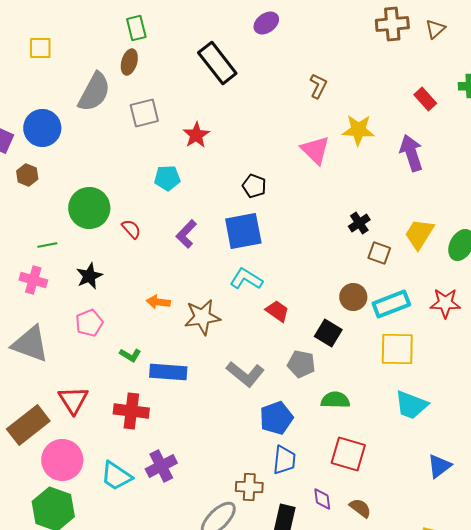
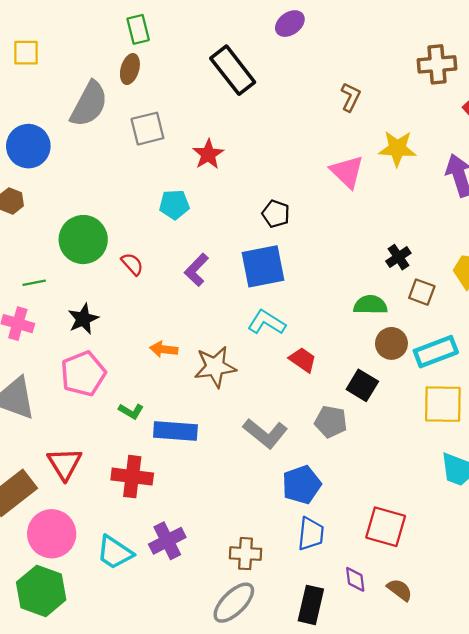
brown cross: (392, 24) -> (437, 64), moved
pink pentagon: (89, 323) -> (83, 374), size x1.4
green semicircle: (335, 400) -> (370, 305), moved
brown cross: (249, 487) -> (245, 554), moved

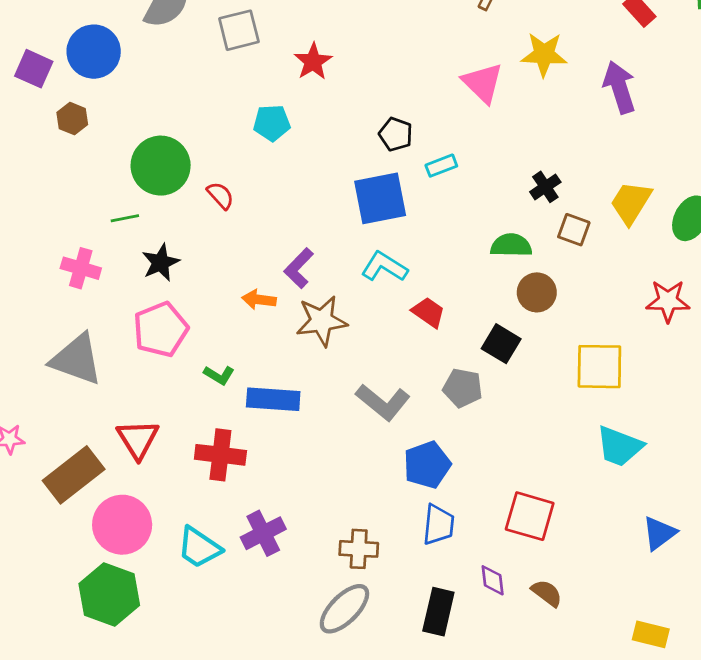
purple L-shape: (196, 270) -> (299, 268), moved
green line: (34, 283) -> (125, 218), moved
cyan rectangle: (436, 352) -> (441, 166), moved, size x0.6

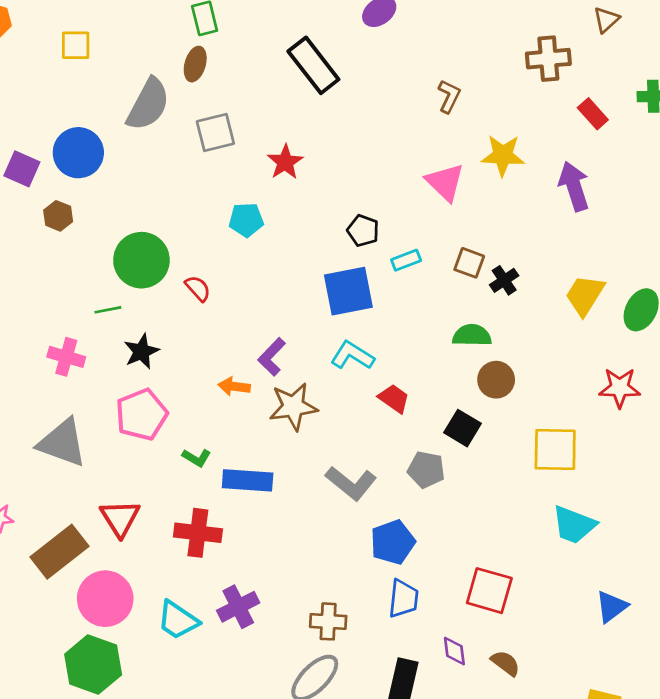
brown square: (574, 230) -> (469, 263), moved

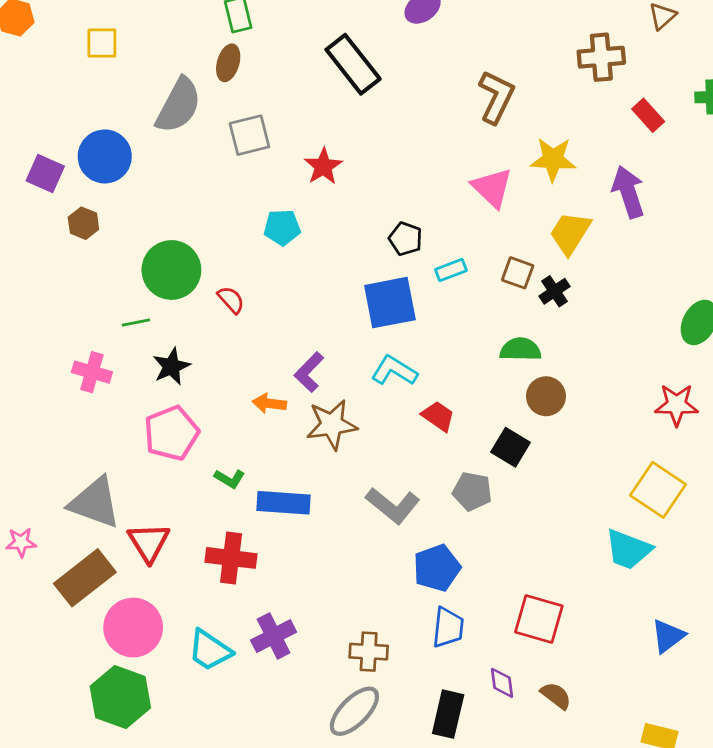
brown L-shape: (449, 96) -> (496, 97), size x1.5
yellow trapezoid: (585, 295) -> (570, 233), moved
gray triangle: (62, 443) -> (95, 503), moved
yellow square: (555, 450) -> (658, 490), moved, turned 33

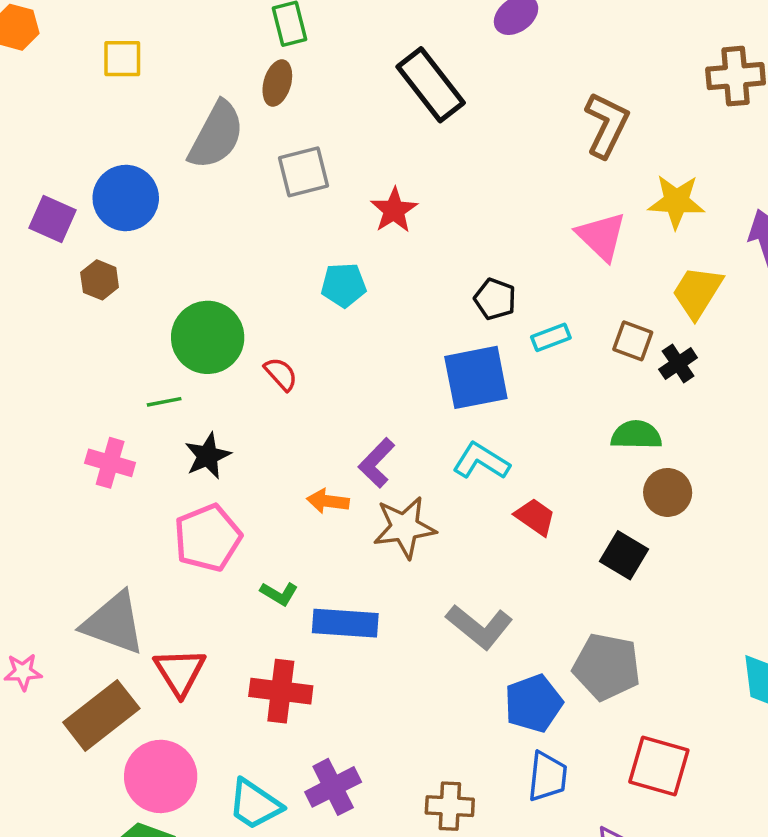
gray pentagon: (472, 491) -> (607, 667), moved, size x1.4

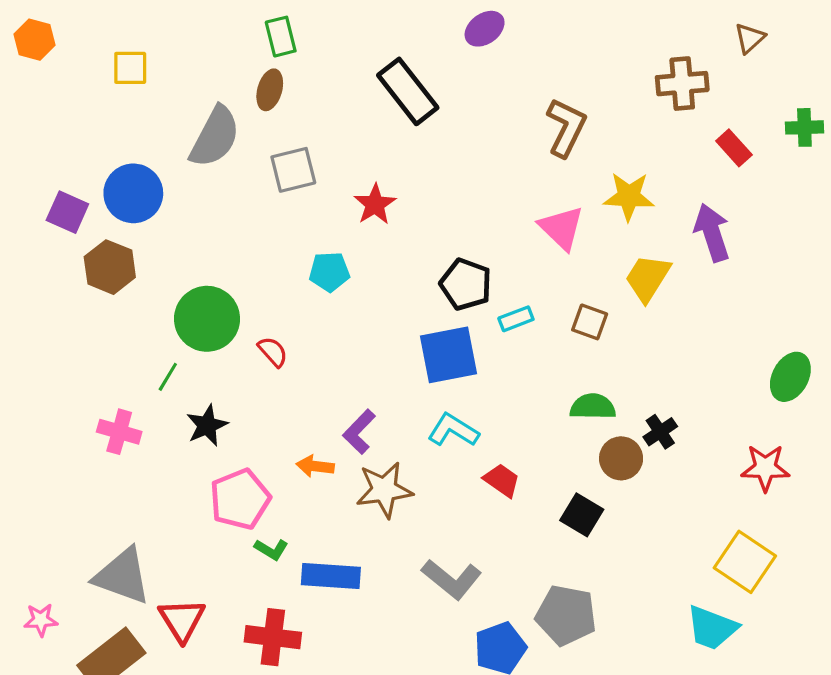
brown hexagon: (100, 280) -> (110, 267), size x1.5
black pentagon: (495, 299) -> (466, 284), size x1.4
black cross: (678, 364) -> (660, 432), moved
green line: (164, 402) -> (168, 377), turned -48
pink pentagon: (208, 538) -> (240, 499), moved

